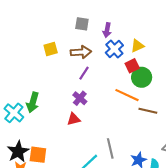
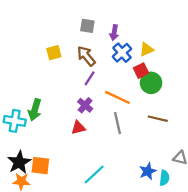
brown arrow: (81, 52) -> (86, 56), turned -126
orange line: (127, 95) -> (118, 97), moved
cyan cross: (14, 113) -> (15, 121), turned -30
gray line: (110, 148) -> (118, 123), moved

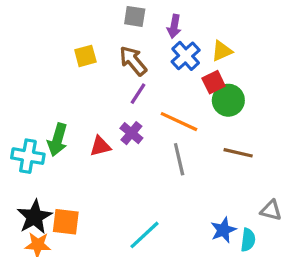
red triangle: (78, 128) -> (100, 146), moved

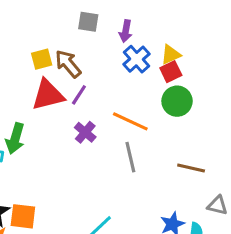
brown arrow: (133, 61) -> (68, 64), moved
red square: (214, 82) -> (171, 72), moved
purple line: (138, 94) -> (79, 95), moved
red triangle: (100, 146) -> (48, 95), moved, size x1.6
brown line: (238, 153) -> (191, 168), moved

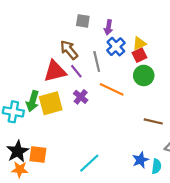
yellow square: (42, 59) -> (51, 103), moved, size x1.6
purple line: (79, 95) -> (76, 71), turned -72
gray line: (130, 157) -> (97, 62), moved

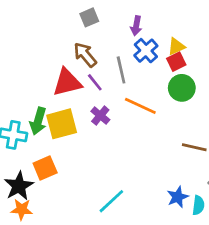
gray square: (83, 21) -> (89, 17), moved, turned -32
orange square: (38, 155) -> (45, 168), moved, turned -30

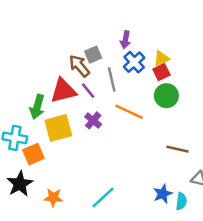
gray square: (89, 17) -> (93, 55), moved
green arrow: (38, 121) -> (37, 107), moved
orange square: (45, 168) -> (33, 154), moved
orange star: (22, 209) -> (53, 197), moved

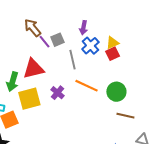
brown arrow: (79, 66) -> (32, 28), moved
purple line: (88, 91) -> (44, 42), moved
green circle: (166, 96) -> (116, 92), moved

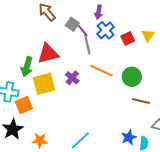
gray square: (57, 40) -> (72, 24), turned -32
purple line: (44, 42) -> (82, 30), moved
yellow triangle: (112, 43) -> (148, 35), moved, turned -32

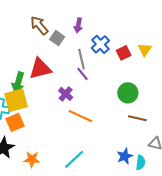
purple arrow: (98, 12) -> (78, 25), moved
gray square: (72, 24) -> (57, 38), moved
purple line: (82, 30) -> (82, 74), moved
orange line: (102, 71) -> (80, 116), moved
yellow square: (44, 84) -> (16, 100), moved

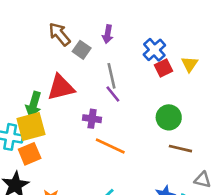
blue cross: (100, 44) -> (154, 50), moved
purple cross: (66, 94) -> (92, 119), turned -32

